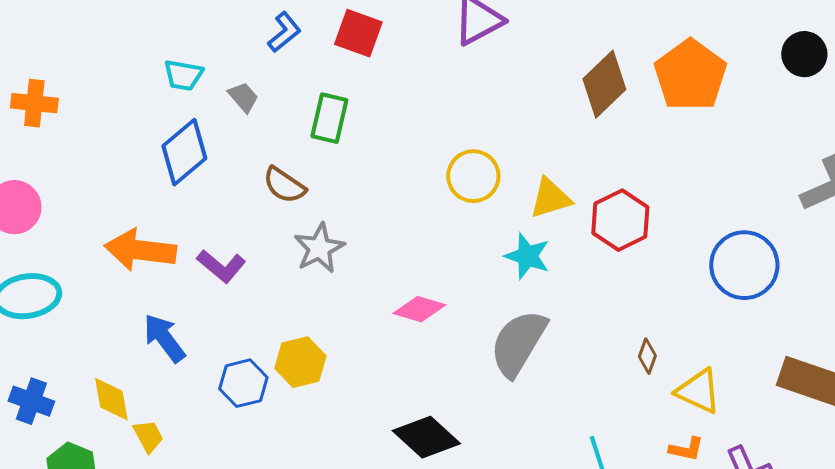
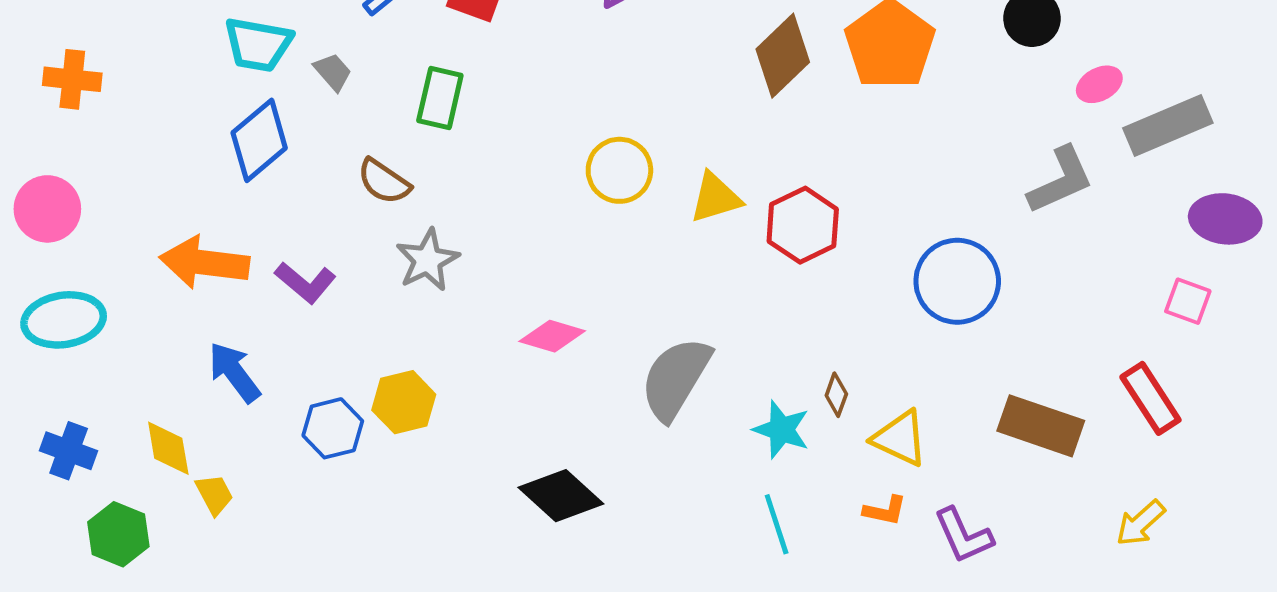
cyan trapezoid: (183, 75) -> (258, 44), size x1.4
cyan star: (527, 256) -> (781, 430), moved

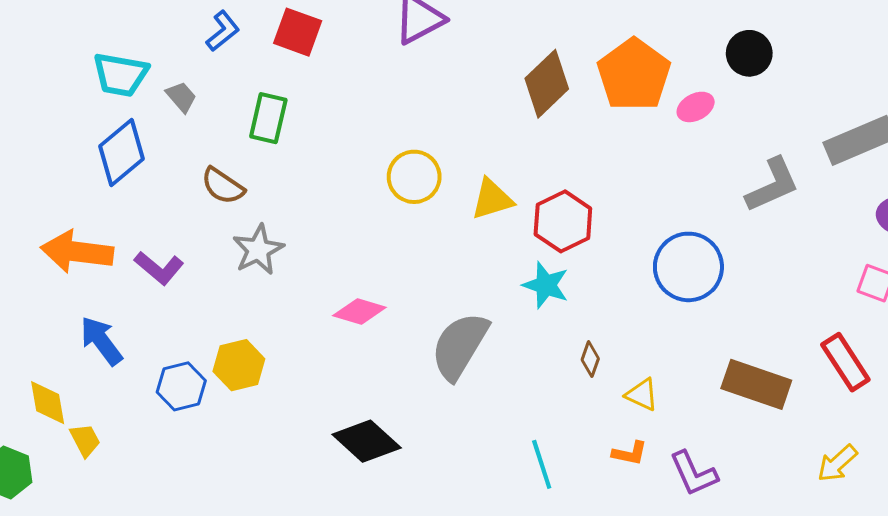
pink ellipse: (1099, 84) -> (696, 107), moved
cyan star: (781, 430) -> (546, 285), moved
yellow triangle: (900, 438) -> (642, 394), size x0.7

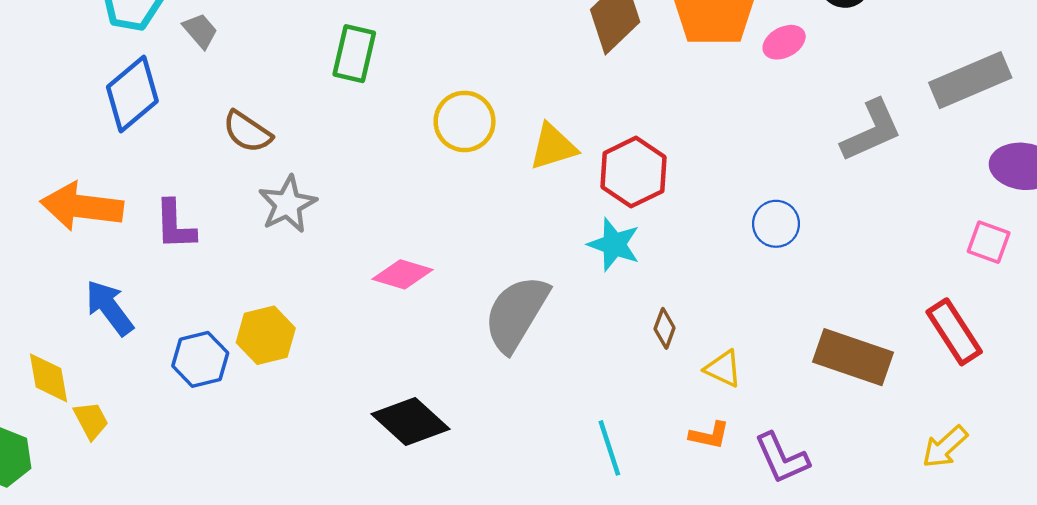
green rectangle: (268, 118) -> (354, 54), moved
blue circle: (688, 267) -> (776, 224), size x0.6
purple L-shape: (159, 268) -> (175, 225), turned 48

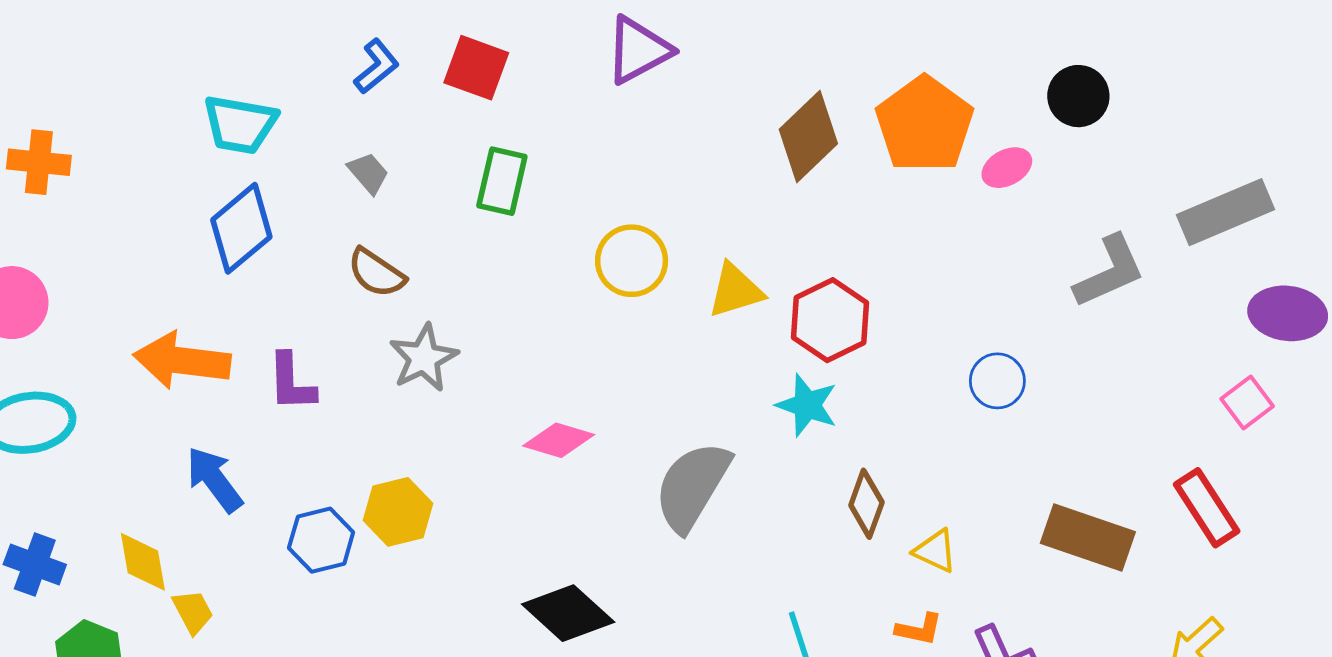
gray trapezoid: (200, 31) -> (368, 173), moved
pink square: (989, 242) -> (1247, 402), turned 33
brown diamond: (665, 328) -> (866, 504), size x1.4

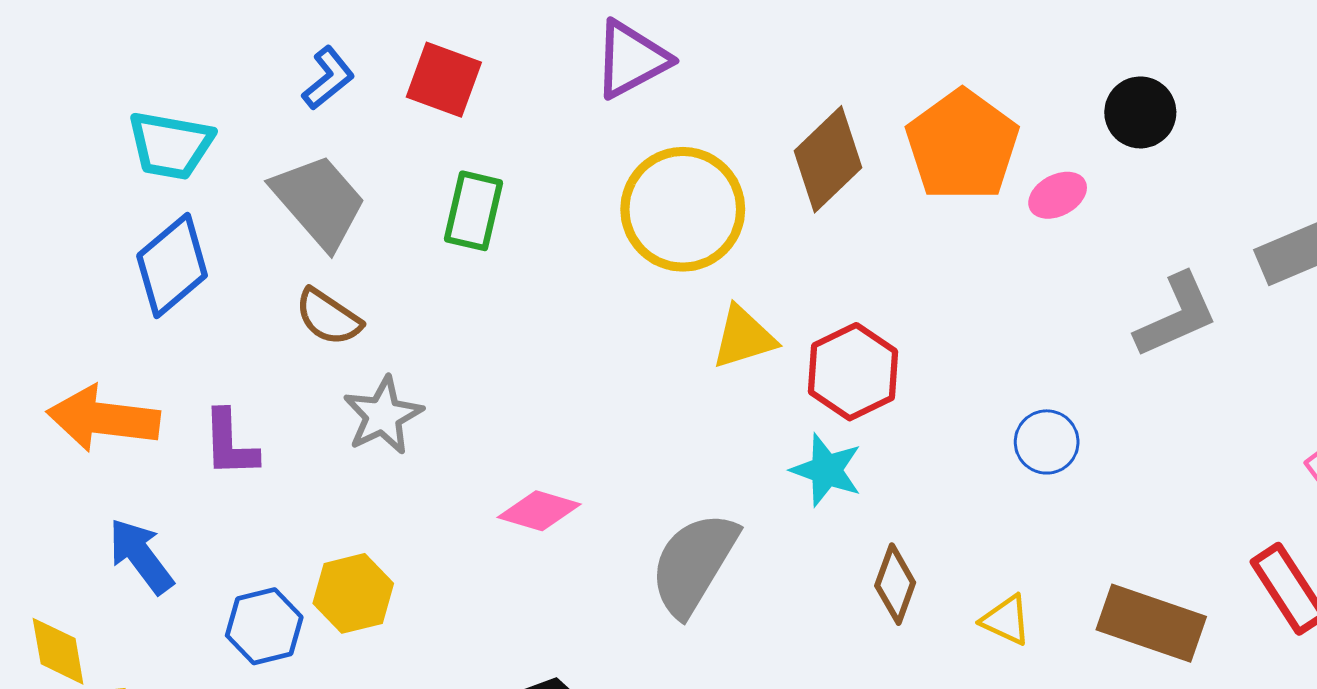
gray trapezoid: (368, 173) -> (319, 201), size x2.0
yellow circle: (632, 261) -> (683, 209), moved, size x1.5
yellow triangle: (935, 551) -> (1006, 620), moved

